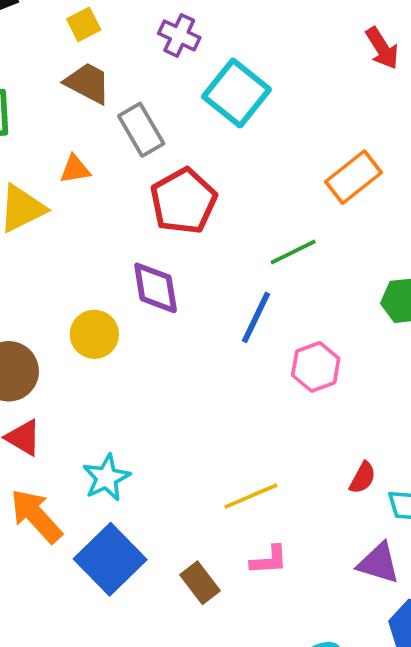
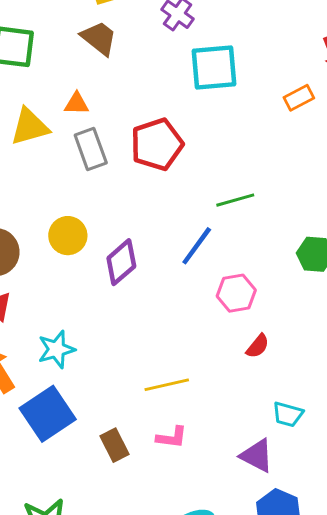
cyan square: (236, 93) -> (214, 68), turned 36
gray rectangle: (141, 130) -> (91, 149), moved
orange rectangle: (354, 177) -> (299, 98), moved, size x0.7
purple diamond: (156, 288) -> (121, 262), moved, turned 48
red semicircle: (363, 478) -> (258, 346), moved

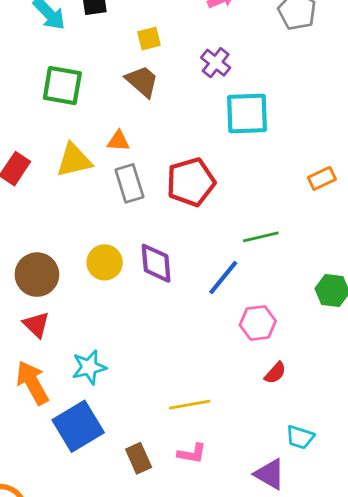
orange rectangle: (299, 98) -> (322, 178), moved
purple diamond: (121, 262) -> (156, 263), moved, turned -57

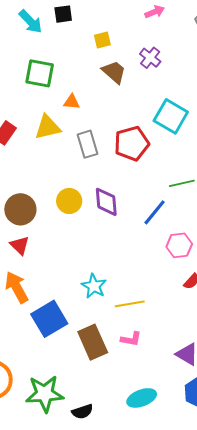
brown trapezoid: (142, 81) -> (114, 72), moved
cyan square: (247, 113) -> (171, 116), moved, turned 32
orange triangle: (118, 141) -> (72, 102), moved
cyan star: (89, 367) -> (94, 286), moved, turned -30
brown rectangle: (139, 458) -> (93, 342), size x1.6

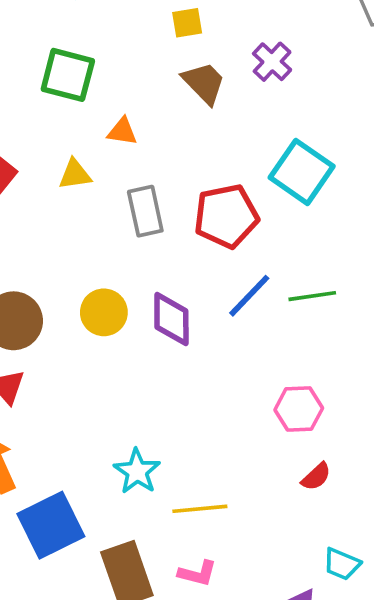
yellow triangle: (48, 127) -> (75, 174), size x0.7
blue line: (155, 212) -> (249, 296), moved

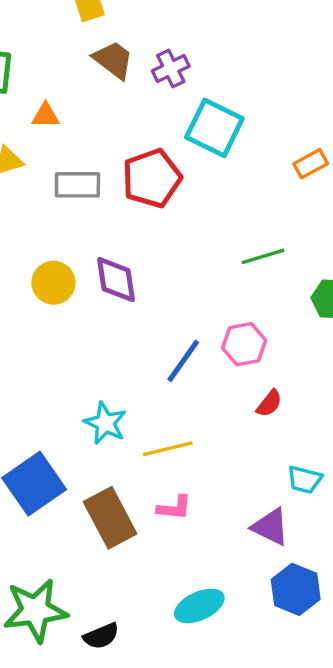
purple cross: (272, 62) -> (171, 69), moved, turned 30
gray rectangle: (145, 211) -> (77, 185), turned -69
blue line: (249, 296) -> (183, 361), moved
green line: (312, 296) -> (263, 256), moved

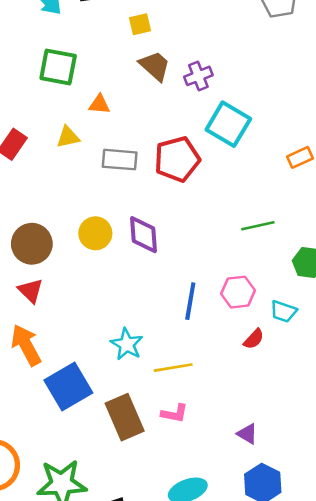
blue line: (183, 361) -> (190, 301), turned -30
cyan trapezoid: (304, 480) -> (283, 311), moved
purple triangle: (271, 527) -> (247, 434), size x0.7

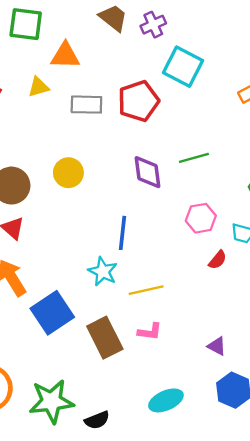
orange triangle: (99, 104) -> (65, 56), size x1.5
green line: (258, 226) -> (194, 158), moved
purple diamond: (144, 235) -> (148, 172), moved
blue line: (190, 301) -> (123, 233), moved

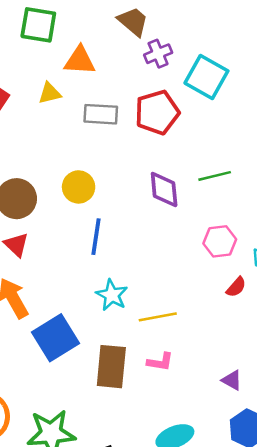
purple cross: (153, 25) -> (158, 54), moved
blue line: (123, 233) -> (96, 237), moved
brown rectangle: (105, 338) -> (111, 367), turned 30

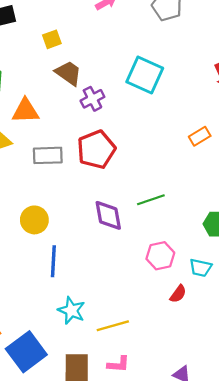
cyan square: (206, 77) -> (145, 75), moved

